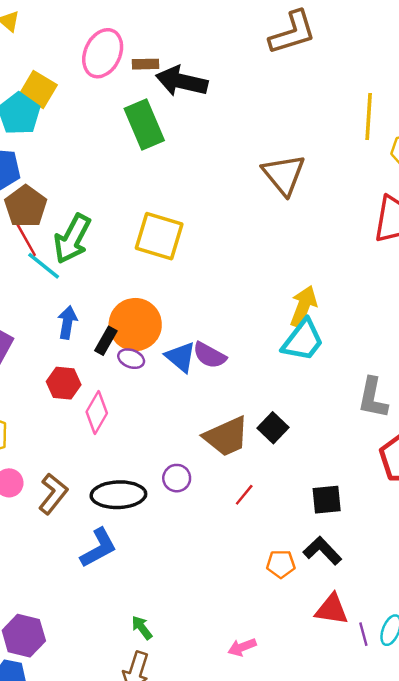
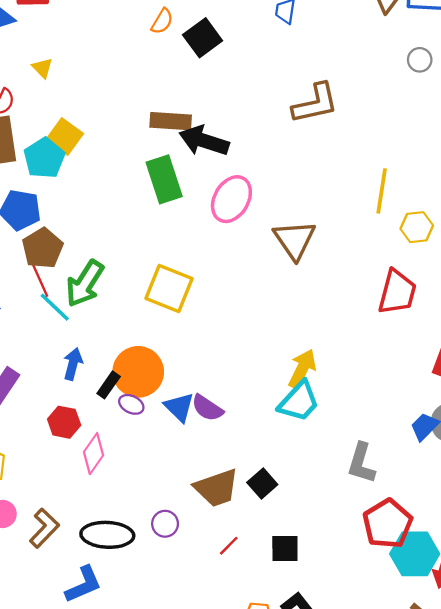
pink ellipse: (103, 53) -> (231, 199), moved
brown rectangle: (146, 64) -> (171, 121), size x1.6
black square: (327, 500) -> (285, 549), moved

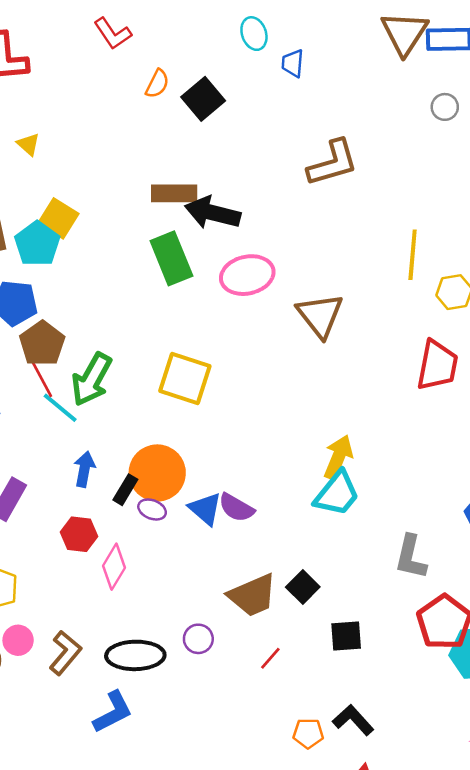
pink ellipse: (231, 199) -> (247, 275), turned 51
black square: (285, 549) -> (346, 636), moved

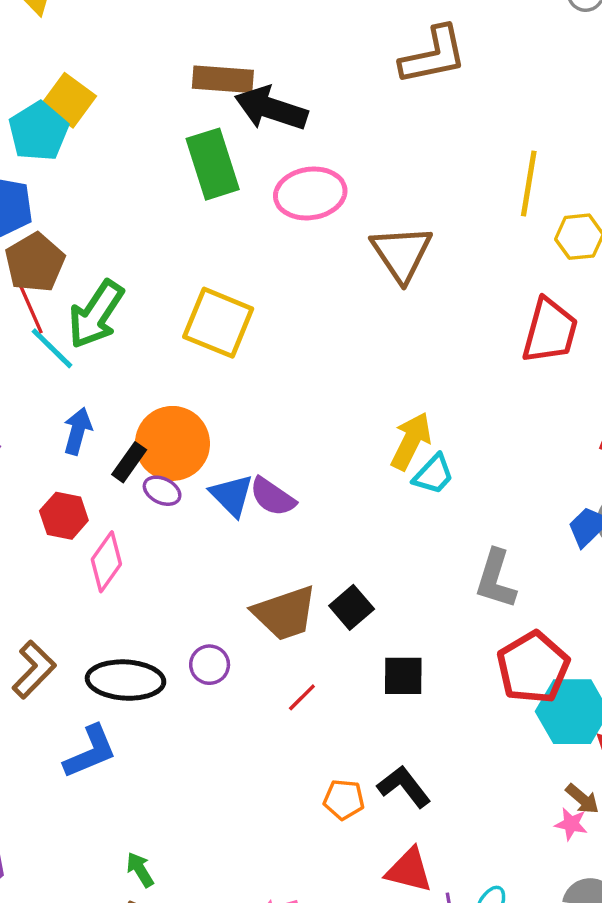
cyan trapezoid: (337, 494) -> (434, 474), moved, size x0.7

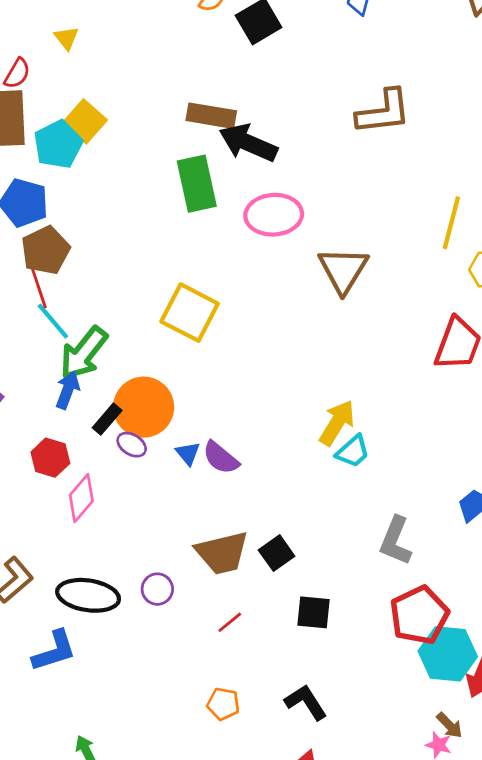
green arrow: (96, 314) -> (84, 353), moved
blue triangle: (232, 495) -> (188, 453), size x0.7
orange pentagon: (344, 799) -> (223, 704), moved

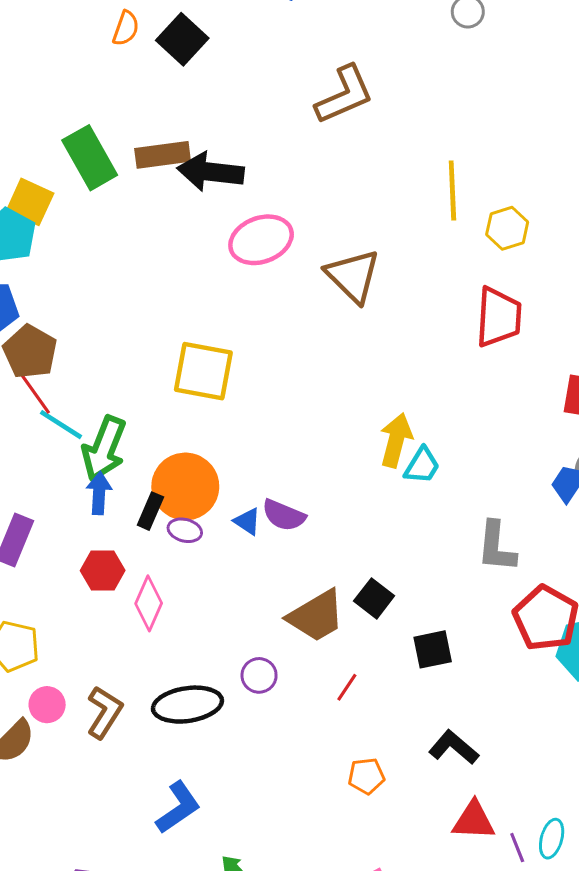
green rectangle: (197, 184) -> (90, 158), moved
blue L-shape: (54, 651) -> (178, 808), moved

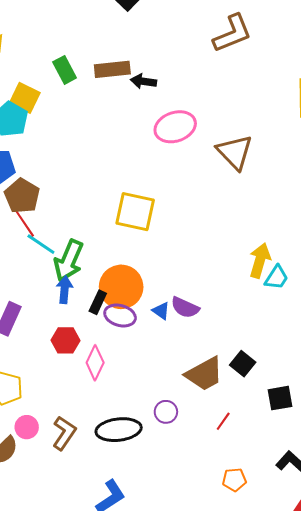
green rectangle: (90, 158) -> (65, 70), size x0.7
black arrow: (211, 172) -> (143, 81), size x0.6
purple ellipse: (185, 530) -> (120, 315), size x1.4

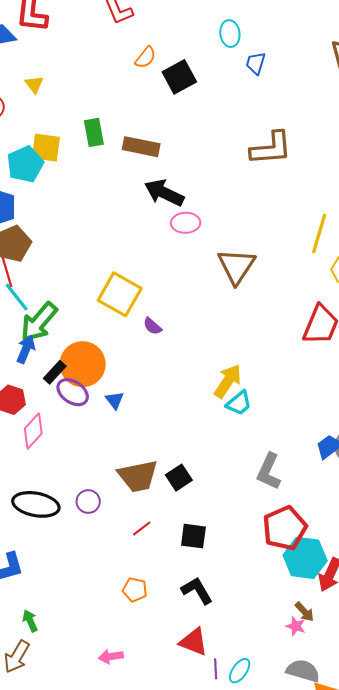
black arrow: (143, 81) -> (164, 193), moved, size x1.5
yellow square: (25, 98) -> (46, 148), turned -36
pink ellipse: (175, 127) -> (186, 223), size x0.7
purple semicircle: (185, 307) -> (152, 326), moved, size x0.7
black square: (280, 398) -> (193, 536), moved

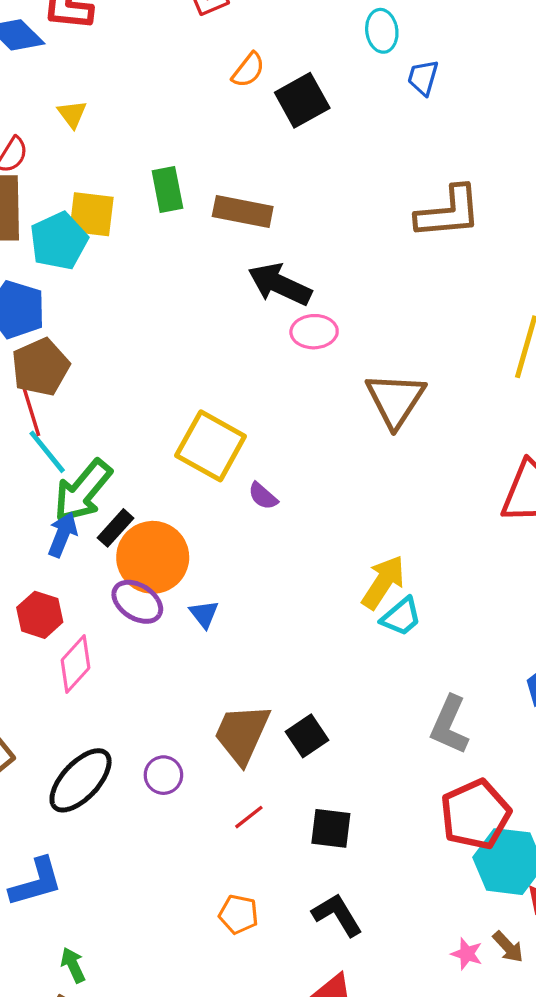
black rectangle: (55, 372) -> (115, 528), moved
brown trapezoid: (138, 476) -> (242, 734), turned 126
black ellipse: (36, 504) -> (81, 780), turned -57
pink star: (296, 626) -> (467, 954), moved

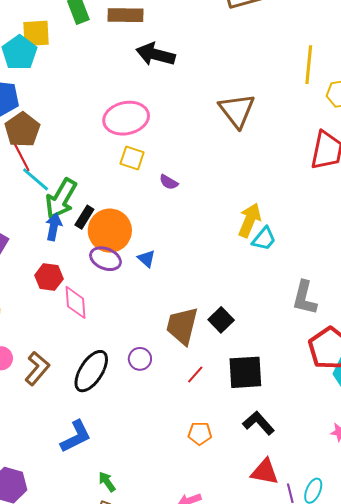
pink ellipse: (314, 332) -> (126, 118), moved, size x1.6
yellow square: (211, 446) -> (132, 158), size x0.6
pink diamond: (76, 664) -> (76, 302), turned -36
black square: (331, 828) -> (245, 372), size x1.4

